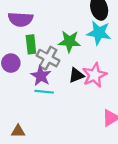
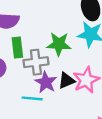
gray cross: (48, 58) -> (36, 62), turned -35
purple star: (41, 76) -> (46, 82), moved

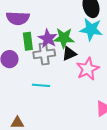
black triangle: (67, 80) -> (69, 54), moved
purple star: (46, 82) -> (48, 38), moved

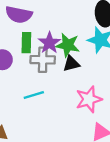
pink star: (88, 69) -> (89, 99), moved
cyan line: (41, 85) -> (34, 95), turned -30

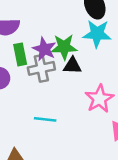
black triangle: (71, 64) -> (72, 66), turned 30
cyan line: (34, 95) -> (45, 119), moved, turned 36

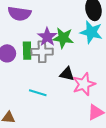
green rectangle: (20, 54) -> (27, 51), moved
black triangle: (72, 66) -> (67, 74), moved

